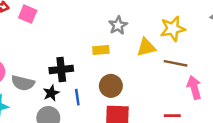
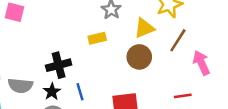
brown line: (176, 63) -> (178, 40), turned -60
brown circle: (111, 86) -> (139, 57), moved

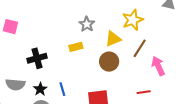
black cross: (59, 65) -> (37, 58), moved

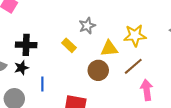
yellow rectangle: (76, 47) -> (69, 45), turned 40
black star: (40, 89) -> (21, 68), moved

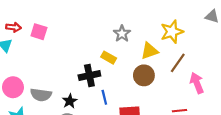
black cross: (26, 45) -> (89, 75), moved
black star: (21, 68) -> (70, 101), moved
blue line: (42, 84) -> (104, 97), moved

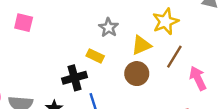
pink square: (39, 32) -> (24, 23), moved

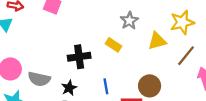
brown circle: (137, 74) -> (150, 86), moved
black cross: (75, 78) -> (79, 57), moved

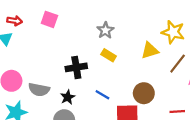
gray star: (129, 21) -> (105, 30), moved
yellow star: (182, 22) -> (173, 32), turned 30
blue line: (106, 86) -> (102, 95), turned -48

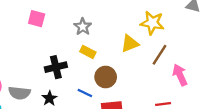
pink square: (49, 19) -> (37, 19), moved
brown circle: (144, 93) -> (106, 77), moved

